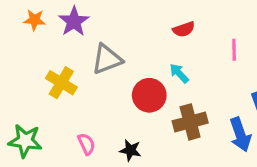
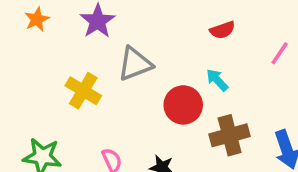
orange star: (35, 20) -> (37, 19), moved, turned -30
pink line: (234, 50) -> (280, 53), turned 35

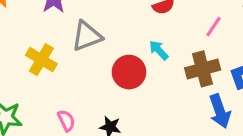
brown cross: (230, 135) -> (203, 69), moved

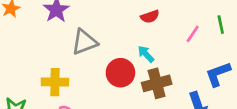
yellow cross: (41, 60) -> (55, 82), moved, turned -30
brown cross: (203, 69) -> (157, 83), moved

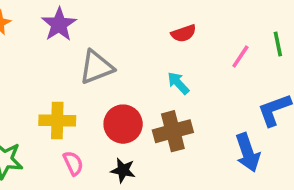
red circle: (120, 73) -> (123, 124), moved
brown cross: (157, 83) -> (173, 131), moved

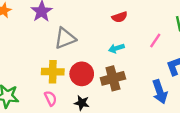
pink line: (240, 56) -> (155, 40), moved
cyan arrow: (178, 83) -> (116, 48), turned -64
yellow cross: (57, 120) -> (53, 72), moved

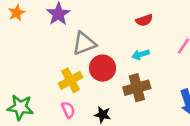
yellow cross: (53, 72) -> (71, 80), turned -30
red circle: (82, 74) -> (102, 68), moved

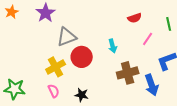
red semicircle: (144, 20) -> (135, 18), moved
cyan arrow: (141, 55) -> (113, 46), turned -88
brown cross: (137, 88) -> (128, 73), moved

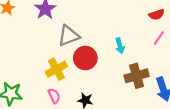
red semicircle: (135, 18) -> (157, 15), moved

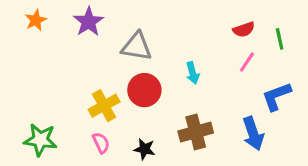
gray triangle: (69, 36) -> (137, 47), moved, turned 30
brown cross: (137, 76) -> (196, 132), moved

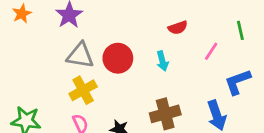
red semicircle: (244, 30) -> (178, 28), moved
gray triangle: (137, 47) -> (80, 55), moved
red circle: (144, 90) -> (118, 58), moved

